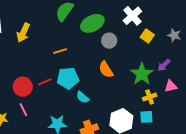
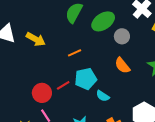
yellow arrow: (23, 33) -> (36, 39), turned -78

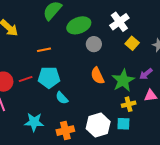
orange semicircle: (122, 65) -> (97, 76), moved

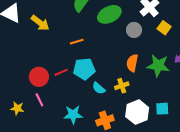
gray circle: (94, 44) -> (134, 30), moved
orange semicircle: (97, 76) -> (132, 63), turned 42
green star: (123, 80) -> (158, 66), turned -30
yellow cross: (129, 104) -> (122, 86), moved

